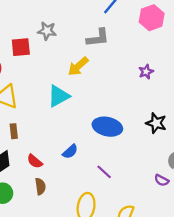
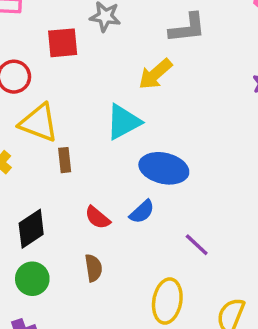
blue ellipse: (107, 127) -> (164, 168), moved
brown rectangle: (14, 131) -> (65, 160), moved
red semicircle: (35, 161) -> (98, 218), moved

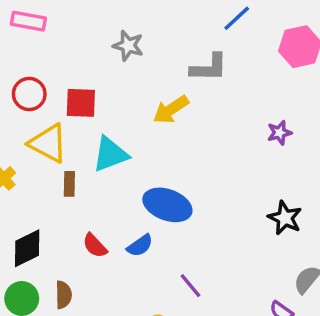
red square: (63, 43) -> (81, 103), moved
cyan triangle: (123, 122) -> (110, 154), moved
brown semicircle: (93, 268) -> (63, 295), moved

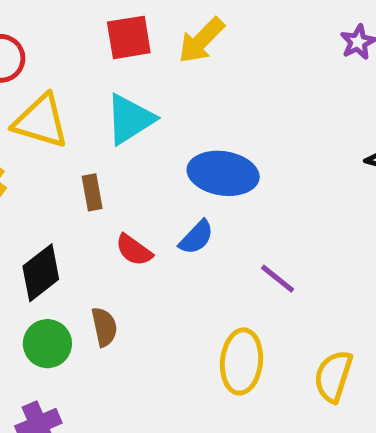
red square: (81, 103) -> (129, 37), moved
brown rectangle: (69, 184) -> (92, 192), moved

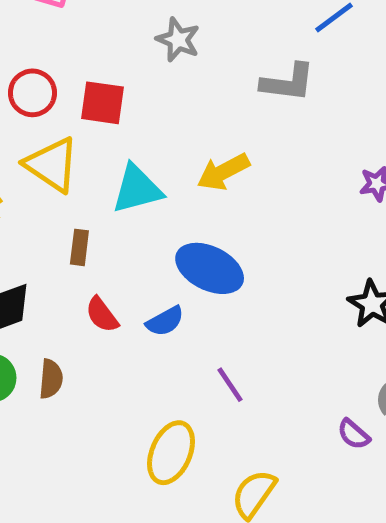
red square: (129, 37) -> (103, 103), moved
yellow arrow: (201, 40) -> (223, 172), moved

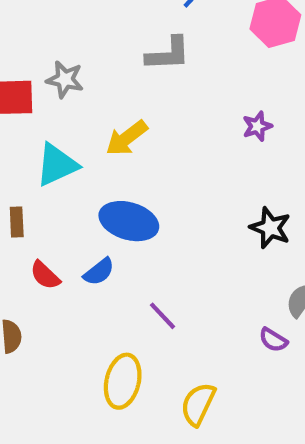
gray star: (178, 40) -> (65, 79), moved

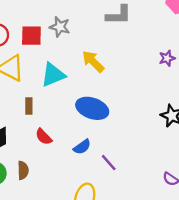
yellow arrow: (127, 138) -> (93, 61), turned 80
blue semicircle: (99, 272) -> (82, 147), moved

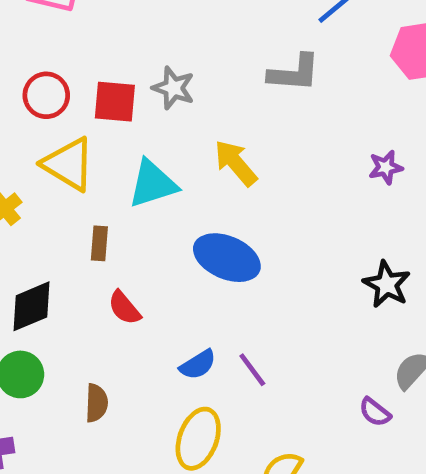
blue semicircle: (82, 147) -> (198, 365), moved
brown semicircle: (23, 170) -> (96, 403), moved

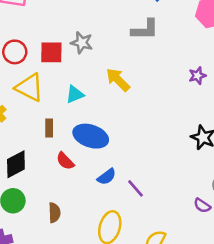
cyan triangle: (153, 184) -> (75, 94), size x0.7
blue ellipse: (227, 258) -> (91, 136), moved
blue semicircle: (198, 365) -> (107, 177), moved

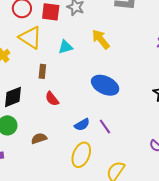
blue ellipse: (91, 136) -> (105, 85), moved
blue semicircle: (107, 177) -> (82, 125), moved
brown semicircle: (54, 213) -> (39, 138), turned -112

